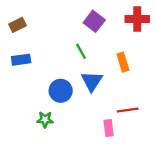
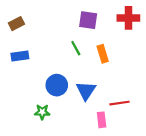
purple square: (94, 21) -> (88, 20), turned -30
orange rectangle: (123, 62) -> (103, 54), moved
blue triangle: (92, 81) -> (86, 91), moved

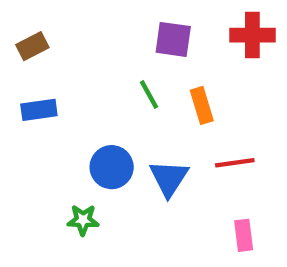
red line: (119, 103) -> (235, 163), moved
pink rectangle: (102, 120) -> (244, 235), moved

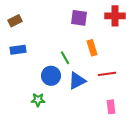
green line: (149, 94) -> (65, 58), moved
blue triangle: (169, 178) -> (77, 81), turned 30

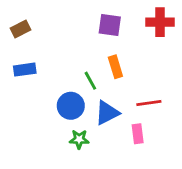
orange rectangle: (92, 48) -> (115, 67), moved
green star: (38, 100) -> (79, 139), moved
pink rectangle: (111, 107) -> (138, 134), moved

